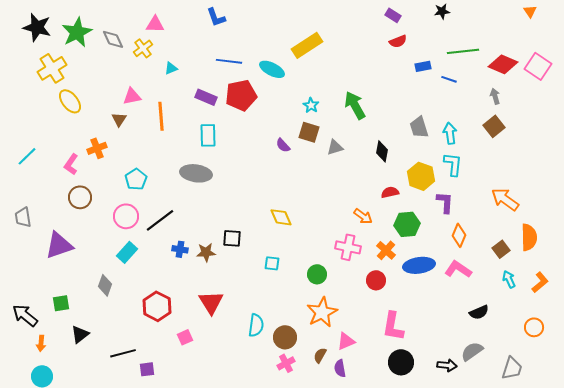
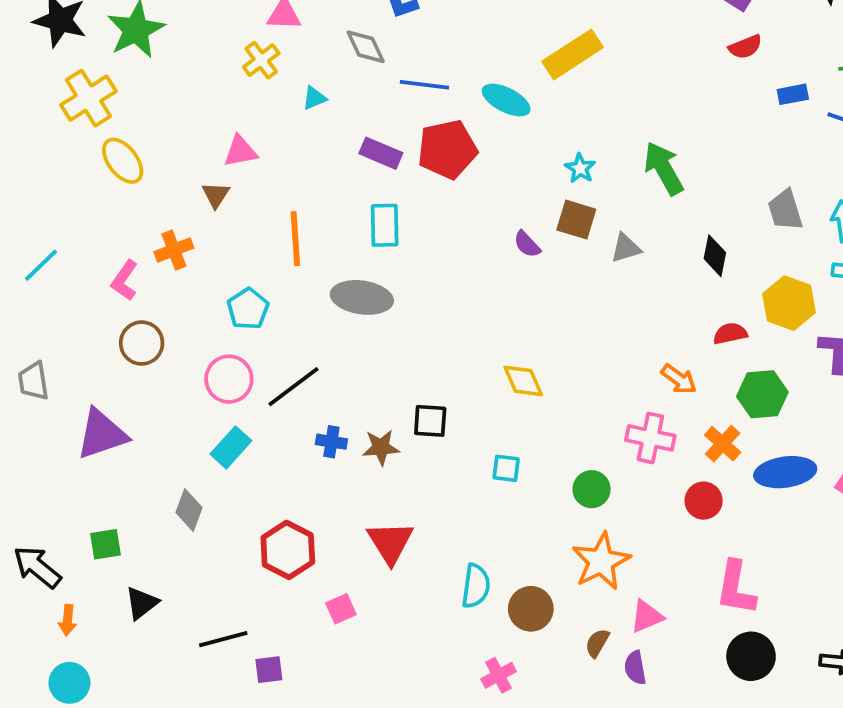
gray diamond: (113, 39) -> (366, 47), moved
orange line: (161, 116) -> (295, 239), moved
pink cross: (286, 363) -> (499, 675), moved

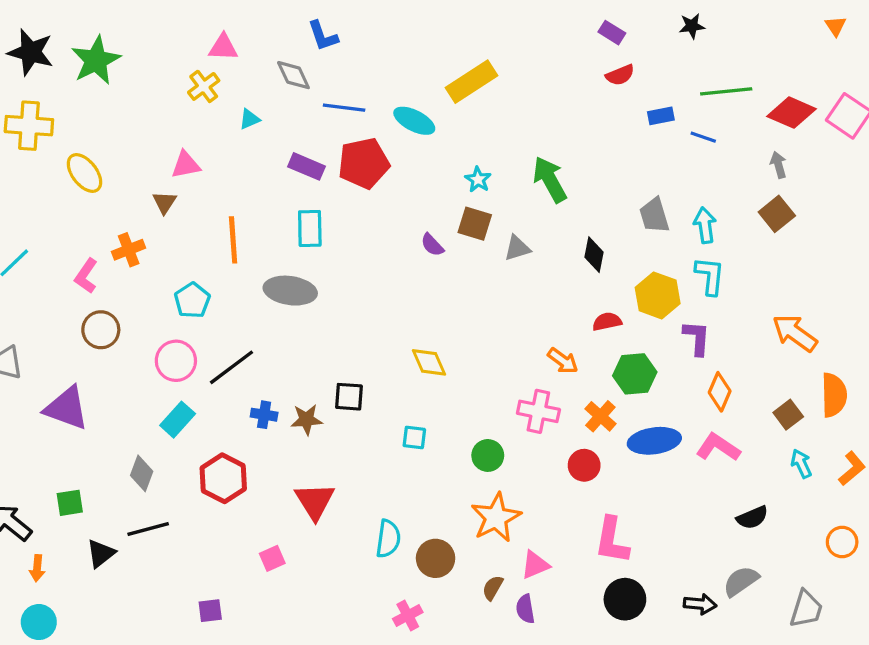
yellow cross: (88, 98) -> (29, 126), moved, turned 36
purple triangle: (102, 434) -> (67, 408), turned 39
red hexagon: (288, 550) -> (223, 478), moved
black line: (223, 639) -> (148, 529), moved

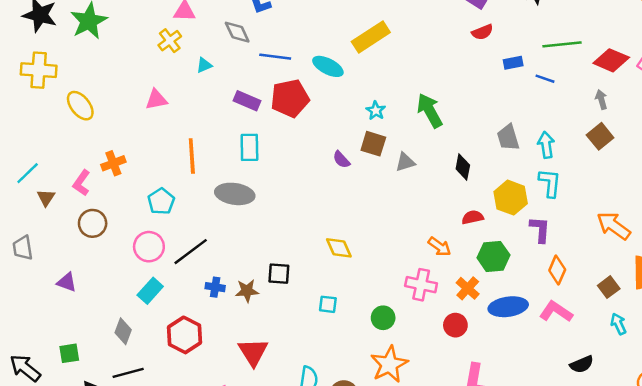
brown triangle: (164, 202) -> (46, 198), moved
purple triangle: (67, 408) -> (67, 282), size x0.6

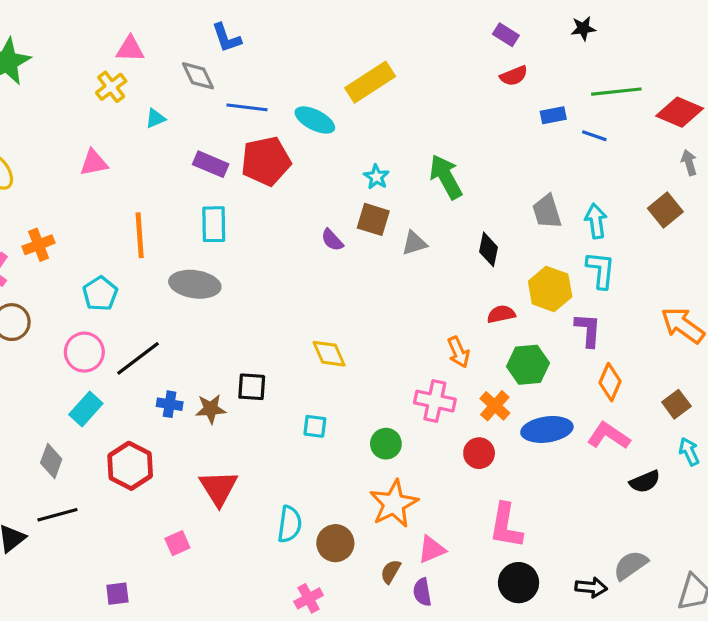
gray arrow: (601, 100) -> (689, 163), moved
orange arrow: (439, 247) -> (459, 352), turned 30
black semicircle: (582, 364) -> (645, 482), moved

